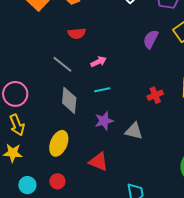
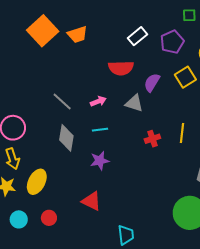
red semicircle: (77, 33) -> (121, 68), moved, size x1.4
gray triangle: (134, 131) -> (134, 103), moved
yellow ellipse: (59, 143) -> (37, 182), moved

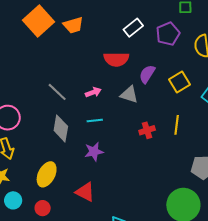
yellow square: (185, 77) -> (180, 82), moved
yellow ellipse: (37, 182) -> (47, 174), moved
cyan circle: (19, 219) -> (13, 200), moved

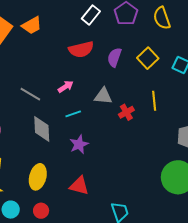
gray triangle: (129, 95) -> (103, 96), moved

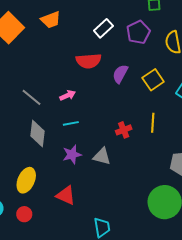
orange trapezoid: (32, 25) -> (51, 20), moved
gray triangle: (103, 96) -> (102, 156), moved

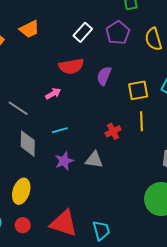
yellow square: (153, 80) -> (138, 90), moved, turned 30
pink arrow: (68, 95) -> (53, 94), moved
red triangle: (66, 195) -> (64, 223), moved, size x1.4

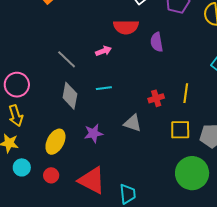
purple semicircle: (104, 76) -> (157, 42), turned -42
yellow square: (138, 90) -> (180, 130), moved
purple star: (64, 161) -> (93, 133), moved

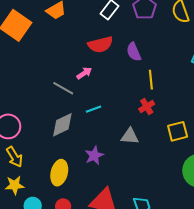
gray line: (67, 59) -> (63, 88), moved
yellow line: (186, 93) -> (151, 80), moved
gray diamond: (70, 96) -> (62, 125), turned 68

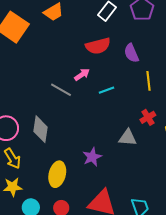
red cross: (147, 107) -> (148, 117), moved
cyan line: (94, 109) -> (106, 90), moved
gray diamond: (62, 125) -> (40, 129), moved, turned -56

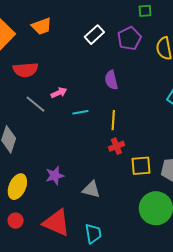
red semicircle: (98, 46) -> (25, 70), moved
yellow line: (149, 81) -> (113, 120), moved
gray triangle: (128, 138) -> (91, 190), moved

